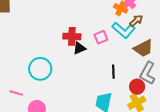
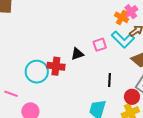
red cross: (72, 36) -> (56, 66), moved

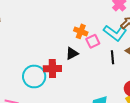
orange cross: (122, 17) -> (81, 31), moved
black line: (110, 80) -> (113, 57), moved

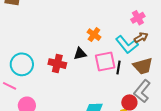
pink square: (93, 41) -> (105, 62), moved, size x1.5
cyan circle: (34, 76) -> (22, 64), moved

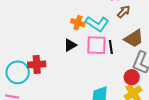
cyan L-shape: (127, 44) -> (97, 24), moved
pink square: (105, 62) -> (96, 45), turned 30
red cross: (57, 64) -> (37, 64), moved

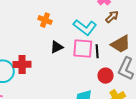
orange cross: (78, 23) -> (45, 20), moved
red circle: (132, 77) -> (106, 76), moved

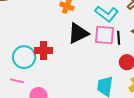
black triangle: (57, 47) -> (78, 33), size x1.6

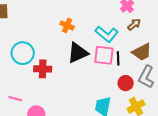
cyan circle: (24, 57) -> (23, 53), moved

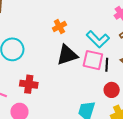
orange cross: (67, 25) -> (59, 27), turned 32
red cross: (43, 69) -> (29, 84), moved

